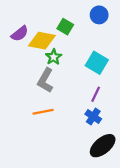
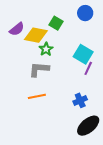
gray L-shape: (45, 80) -> (39, 69), turned 65
purple line: (96, 94) -> (88, 68), moved
blue cross: (93, 116) -> (80, 100), turned 32

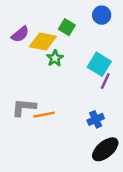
gray L-shape: (39, 69) -> (24, 107), moved

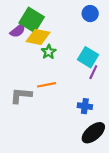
green square: (67, 27) -> (32, 20), moved, size x1.6
orange line: (44, 115) -> (47, 85), moved
blue cross: (96, 119) -> (85, 106), turned 32

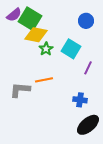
blue circle: (90, 14) -> (86, 21), moved
purple semicircle: (18, 31) -> (14, 15), moved
cyan square: (88, 57) -> (71, 49), moved

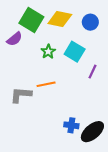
purple semicircle: (14, 15) -> (15, 39), moved
yellow diamond: (36, 35) -> (60, 19), moved
blue cross: (80, 100) -> (71, 125), moved

